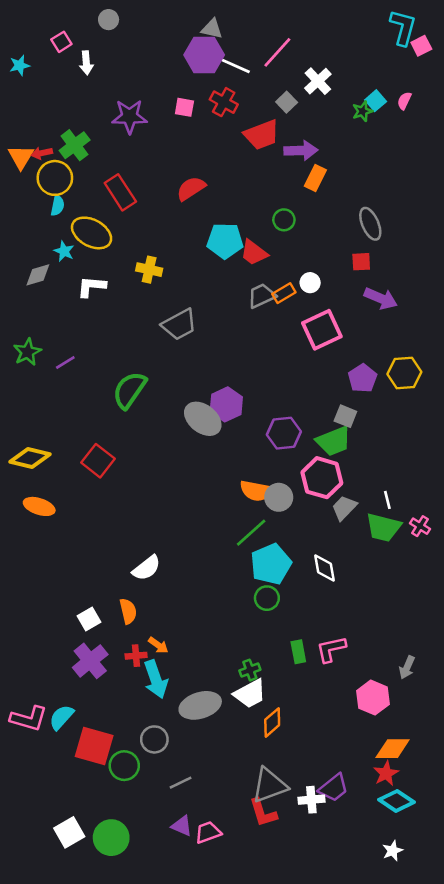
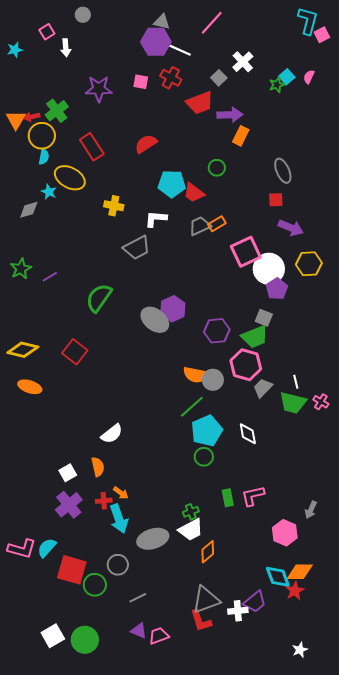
pink line: (277, 52) -> (212, 23), moved
white circle: (310, 283) -> (269, 269), moved, size x2.0
white L-shape: (92, 287) -> (156, 219), moved
yellow hexagon: (404, 373) -> (309, 264), moved
cyan diamond: (396, 801) -> (278, 577), moved, turned 36

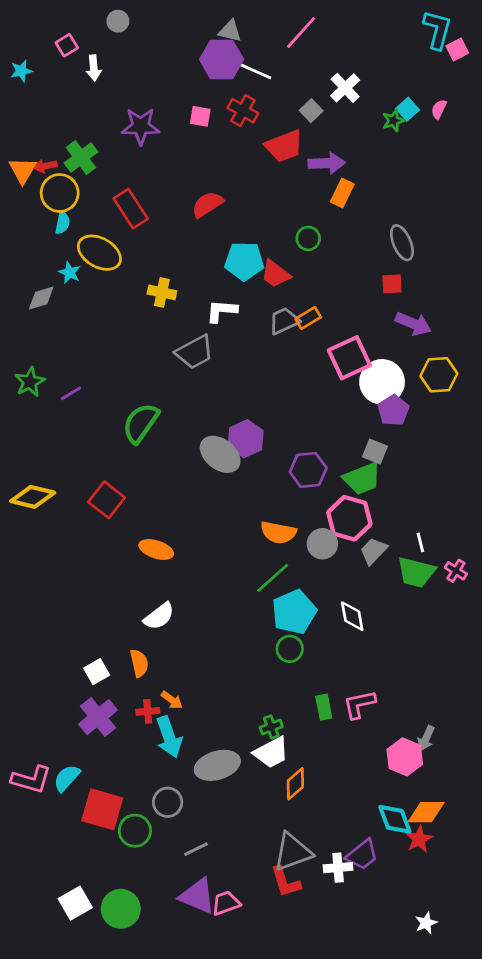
gray circle: (213, 380) -> (322, 544), moved
orange ellipse: (30, 387) -> (156, 549), moved
gray arrow: (311, 510) -> (426, 738), moved
purple triangle: (139, 631) -> (197, 896), size x1.6

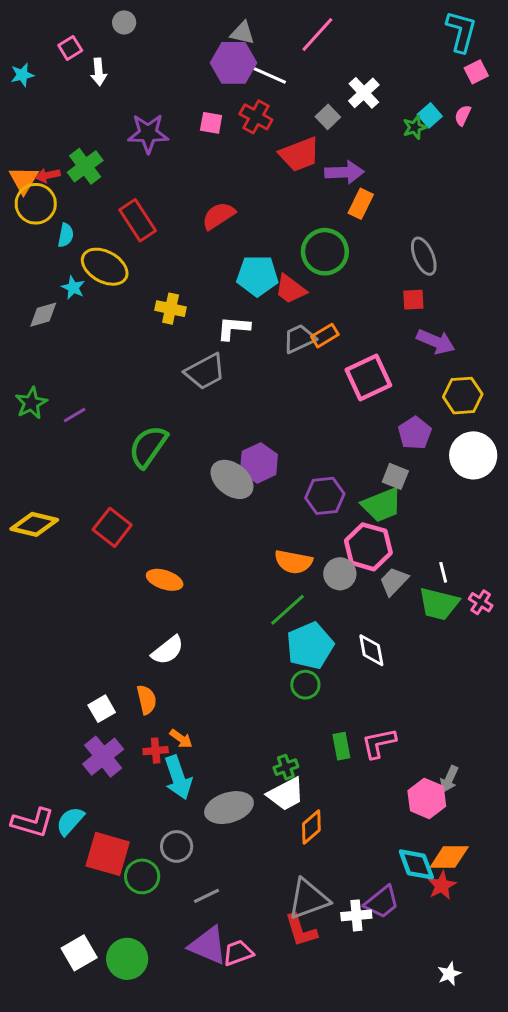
pink square: (457, 50) -> (476, 72), moved
yellow circle: (60, 193) -> (36, 204), moved
green circle: (308, 238) -> (325, 252), size x1.8
white circle: (382, 382) -> (473, 455), moved

